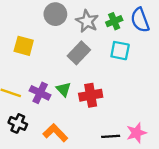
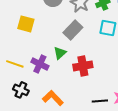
green triangle: (64, 89) -> (60, 53), moved, turned 32

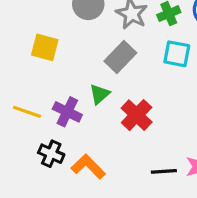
red cross: (83, 66) -> (137, 115), turned -36
black cross: (21, 90) -> (51, 154), moved

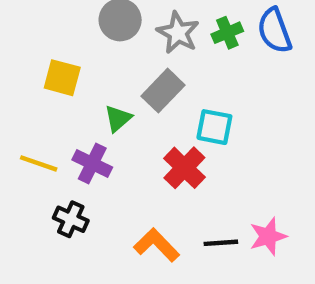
cyan square: (177, 54) -> (214, 127), moved
green triangle: (99, 94) -> (118, 118), moved
orange L-shape: (88, 167) -> (157, 245), moved

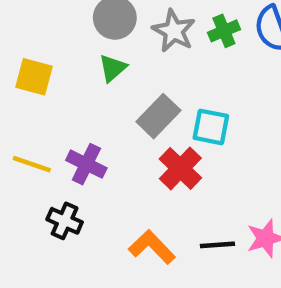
yellow square: (62, 78) -> (34, 77), moved
gray rectangle: (163, 91) -> (158, 116), moved
green triangle: (118, 118) -> (113, 68), moved

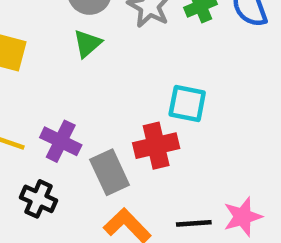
gray rectangle: (158, 116) -> (110, 172), moved, turned -69
red cross: (180, 168) -> (156, 146), turned 33

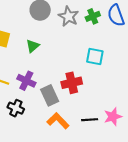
green triangle: (87, 44) -> (33, 46), moved
cyan square: (187, 104) -> (95, 56), moved

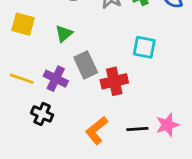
gray rectangle: (50, 95) -> (86, 65), moved
orange L-shape: (58, 121) -> (97, 130), turned -85

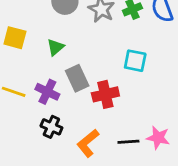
black cross: (42, 114) -> (51, 127), moved
pink star: (167, 125) -> (158, 138), turned 30

